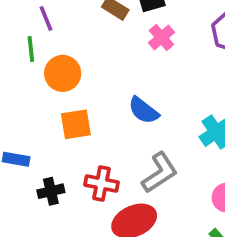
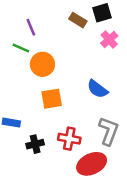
green line: (31, 49) -> (21, 48), turned -60
gray L-shape: (160, 173) -> (109, 131), turned -36

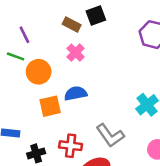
pink cross: (109, 40) -> (76, 53), moved
blue semicircle: (97, 89) -> (76, 93), moved, turned 135
gray L-shape: (109, 131) -> (110, 135), turned 128

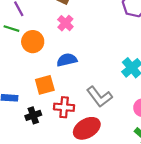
orange square: (50, 106) -> (45, 85), moved

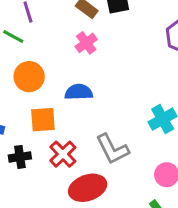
orange circle: (33, 42) -> (29, 77), moved
red cross: (64, 107) -> (63, 154), turned 30

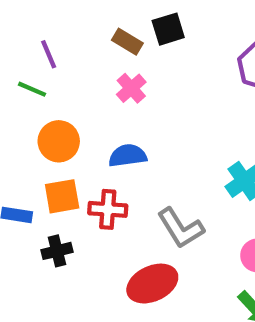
orange square: (43, 120) -> (62, 196), moved
red cross: (63, 154) -> (108, 209), moved, turned -36

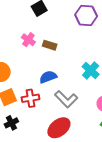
brown rectangle: (127, 42) -> (50, 45), moved
blue semicircle: (128, 156) -> (48, 77), moved

